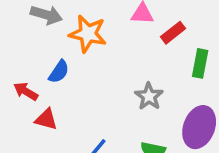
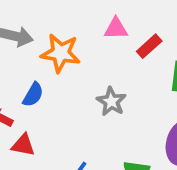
gray star: (149, 96) -> (111, 101), moved

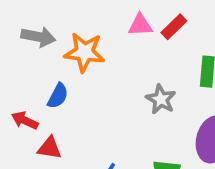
red rectangle: (149, 46) -> (174, 27), moved
gray star: (111, 101) -> (161, 99), moved

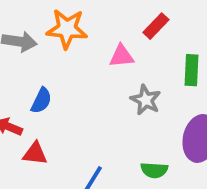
pink triangle: (140, 25) -> (122, 56), moved
orange star: (84, 52) -> (67, 29), moved

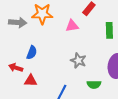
gray star: (146, 100) -> (78, 61), moved

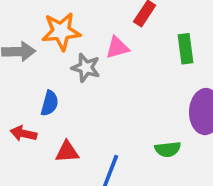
gray star: (78, 61) -> (86, 68), moved
red triangle: (31, 81) -> (67, 152), moved

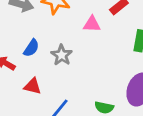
gray star: (86, 68) -> (62, 55), moved

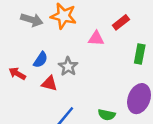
red triangle: (33, 86) -> (49, 83), moved

